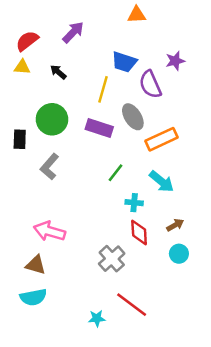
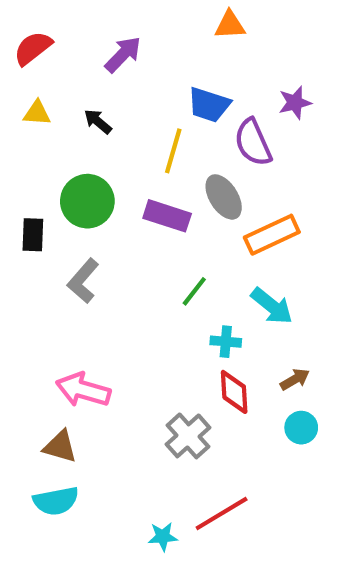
red semicircle: (27, 41) -> (33, 48), moved
red line: (132, 305) -> (222, 514), turned -68

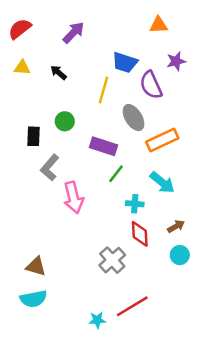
orange triangle: (230, 25) -> (159, 25), moved
green circle: (87, 201) -> (65, 121), moved, size x0.6
purple rectangle: (167, 216) -> (103, 146), moved
black rectangle: (33, 235) -> (33, 136), moved
pink arrow: (83, 390) -> (73, 198), moved, turned -120

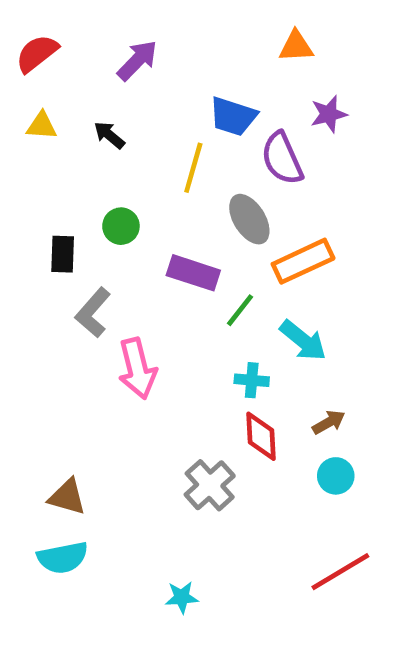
green line: (116, 174) -> (240, 310), moved
red line: (132, 306) -> (340, 572), moved

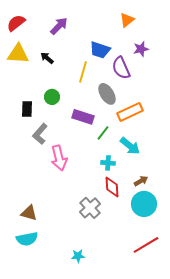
orange triangle: (296, 46) -> (127, 20), turned -35
yellow triangle: (42, 126) -> (18, 54), size x1.6
cyan circle: (336, 476) -> (144, 204), size x1.6

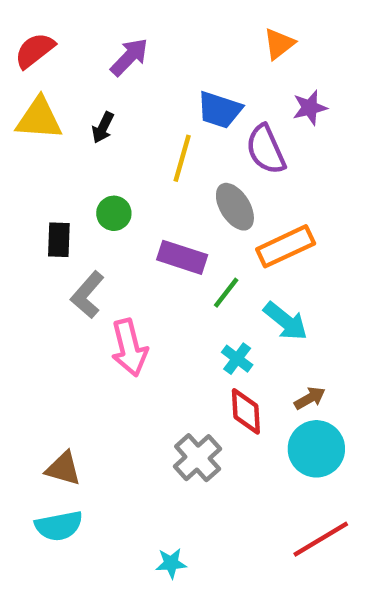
black arrow: (47, 58) -> (103, 127), turned -104
cyan cross: (108, 163) -> (237, 359), turned 32

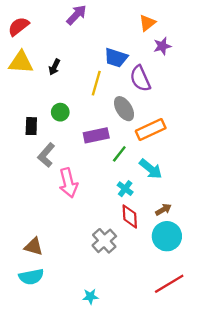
purple arrow: (129, 57) -> (76, 15), moved
purple star: (310, 108) -> (162, 46), moved
purple rectangle: (182, 257) -> (96, 135), turned -30

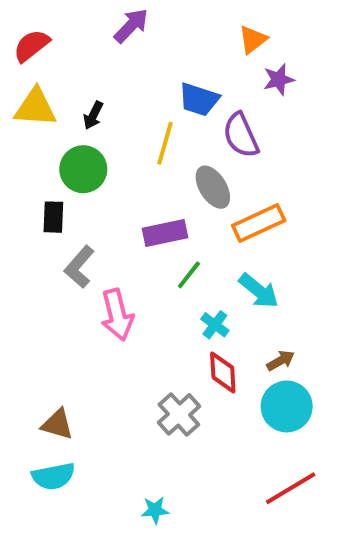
green circle: (60, 112) -> (83, 169), moved, size x1.5
green line: (119, 154) -> (189, 275), moved

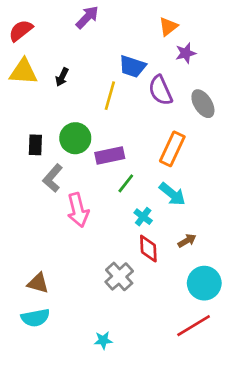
green circle: (83, 169) -> (75, 138), moved
gray ellipse: (213, 187) -> (203, 104), moved
orange rectangle: (259, 223) -> (172, 149), turned -40
cyan circle: (287, 406) -> (204, 283), moved

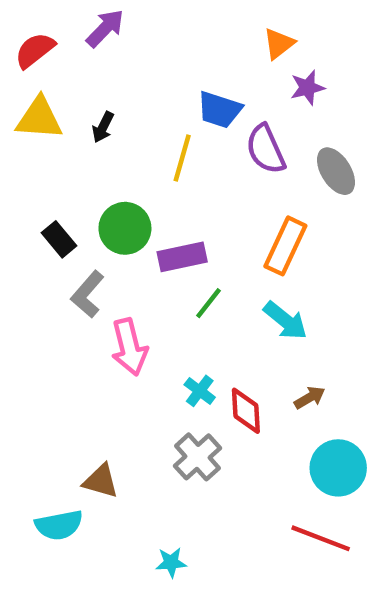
purple arrow: (87, 17) -> (105, 28), moved
black rectangle: (35, 145) -> (59, 239), turned -42
cyan cross: (143, 217) -> (200, 391), moved
brown triangle: (38, 283) -> (101, 481), moved
red line: (194, 326) -> (321, 538), turned 52

